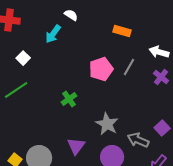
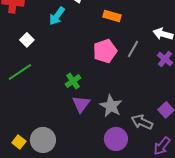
orange rectangle: (122, 31) -> (112, 16), moved
purple triangle: (76, 146) -> (81, 104), moved

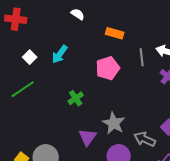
cyan arrow: (57, 16) -> (60, 54), moved
gray line: (133, 49) -> (142, 57), moved, turned -36
purple triangle: (81, 104) -> (88, 137), moved

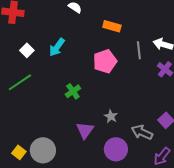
gray star: (114, 123) -> (111, 116), size x0.6

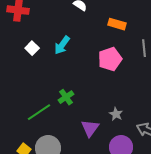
green line: (20, 82) -> (39, 112), moved
green cross: (73, 91) -> (66, 97), moved

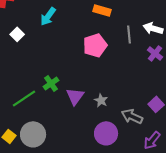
cyan arrow: (62, 45) -> (48, 16), moved
purple triangle: (90, 128) -> (75, 96), moved

